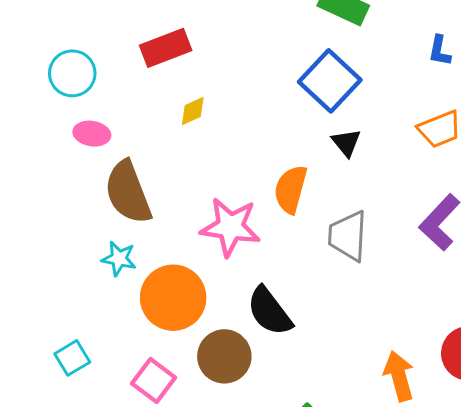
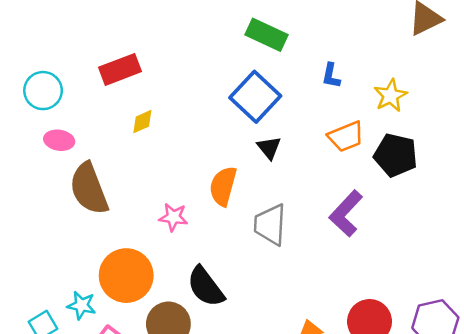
blue L-shape: (440, 51) -> (331, 76), moved
pink star: (230, 227) -> (173, 217), size x0.6
cyan star: (119, 259) -> (82, 305), moved

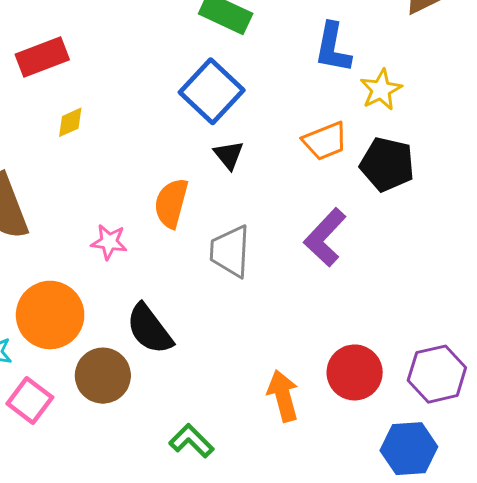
blue L-shape: (331, 76) -> (333, 48), moved, size x1.6

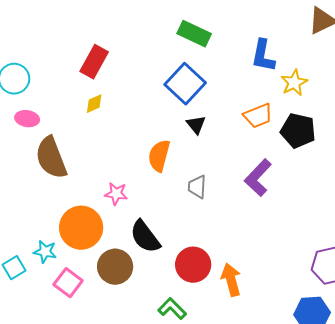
red rectangle: (42, 57) -> (94, 62), moved, turned -40
pink star: (109, 242) -> (116, 194), moved
gray trapezoid: (230, 251) -> (197, 187), size x0.7
red circle: (355, 372) -> (193, 265), moved

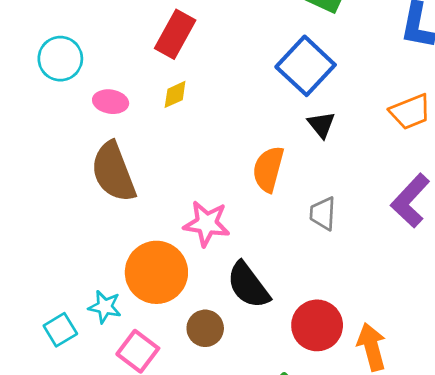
pink ellipse: (27, 119) -> (111, 102), moved
pink star: (116, 194) -> (207, 224), size x1.4
brown circle: (115, 267) -> (205, 328), size x0.7

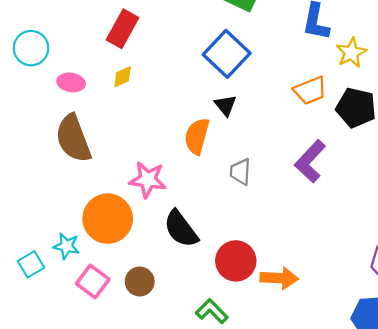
black triangle: (321, 125) -> (225, 105), moved
brown circle: (205, 328) -> (140, 282), moved
orange arrow: (372, 347) -> (279, 278), turned 108

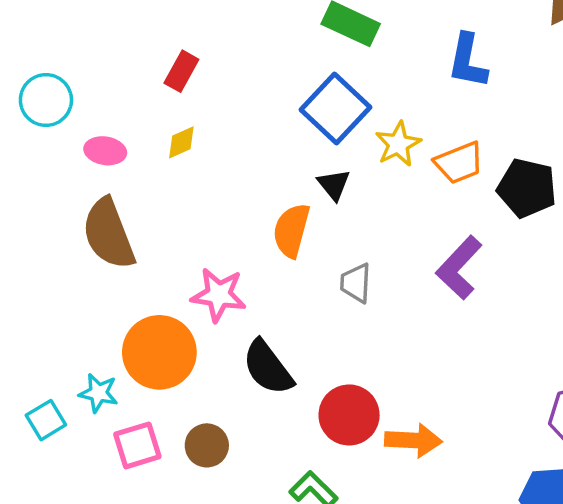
red rectangle: (123, 29) -> (181, 71), size x0.7
yellow star: (351, 53) -> (398, 144), moved
pink square: (93, 282) -> (137, 445), turned 36

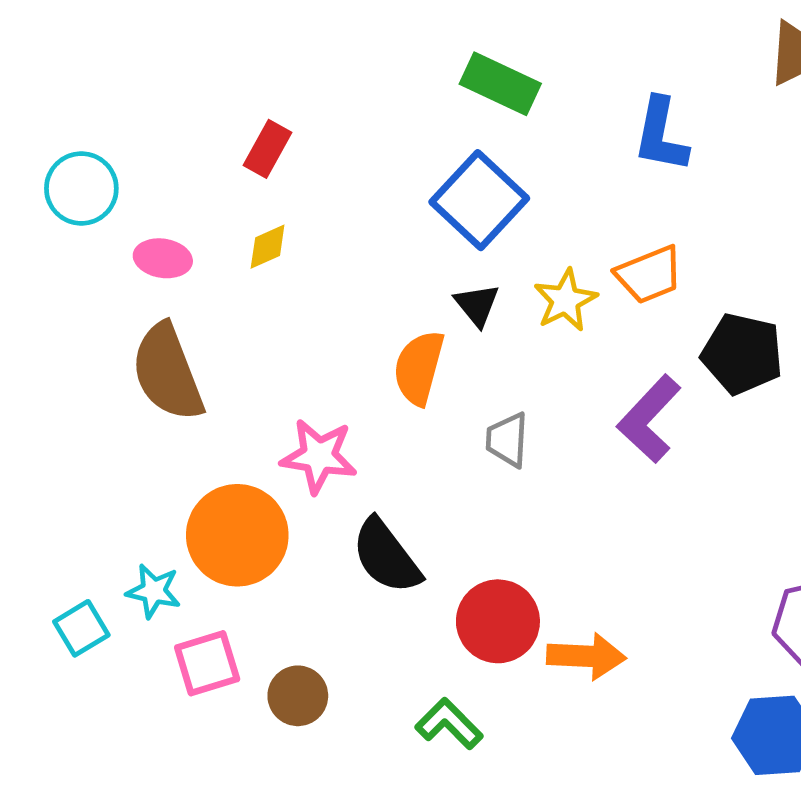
yellow star: (398, 144) -> (565, 300), moved
black pentagon: (527, 188) -> (742, 354), moved
brown circle: (207, 445) -> (298, 696), moved

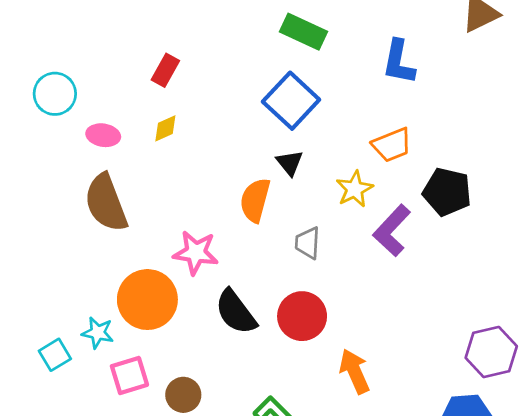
yellow star: (565, 300) -> (355, 189), moved
red circle: (498, 621) -> (302, 316), moved
orange arrow: (586, 656) -> (355, 371), turned -117

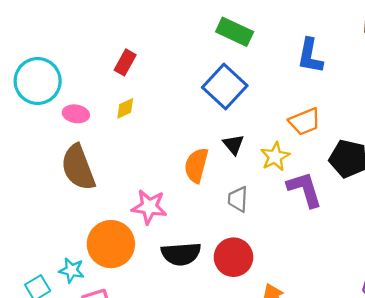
cyan circle: (55, 94) -> (38, 81), size x1.4
black triangle: (290, 163) -> (233, 144), moved
purple L-shape: (392, 230) -> (305, 189), turned 120
black semicircle: (236, 312) -> (181, 254), turned -57

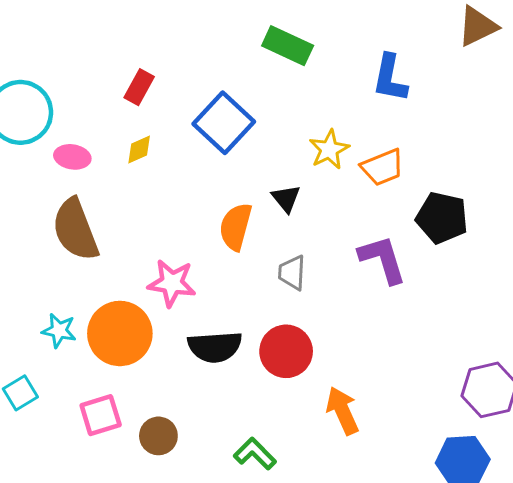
blue square: (225, 86) -> (224, 123), moved
yellow star: (275, 157) -> (329, 149), moved
cyan star: (72, 270) -> (59, 331), moved

